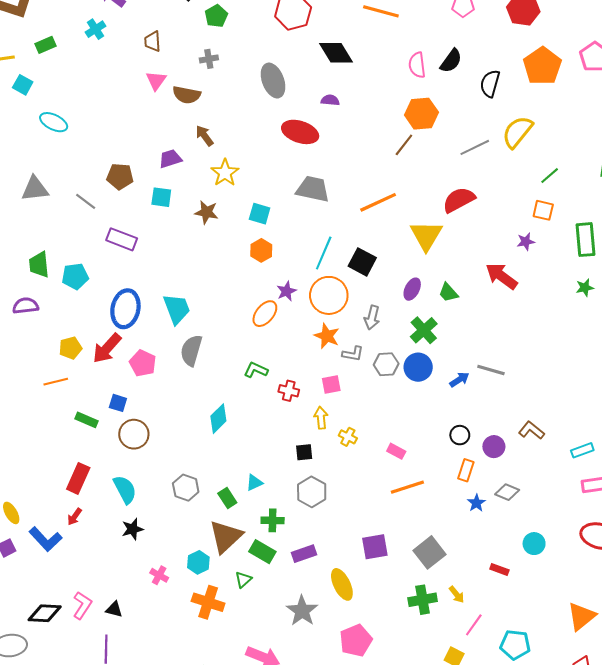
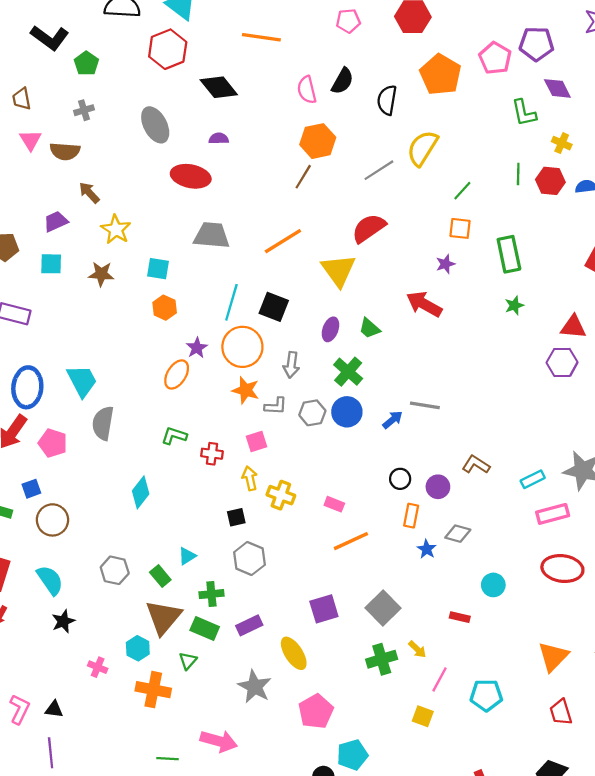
blue square: (118, 403) -> (31, 489), turned -30
yellow cross: (348, 437) -> (281, 495), size x1.4

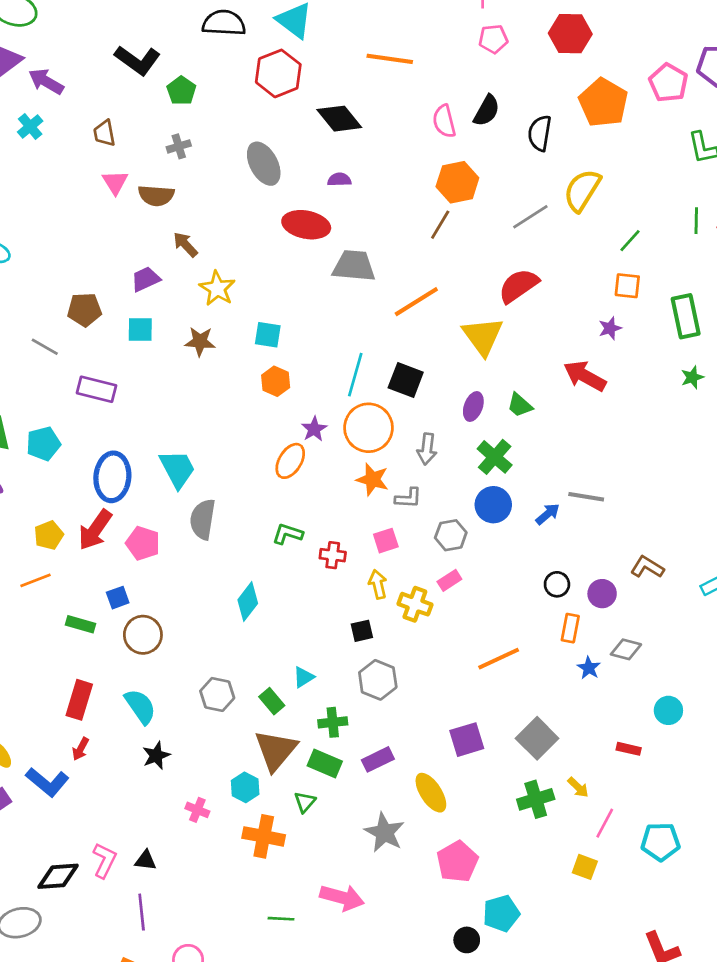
gray trapezoid: (212, 235) -> (354, 266), moved
gray hexagon: (312, 413) -> (451, 535), moved
pink rectangle: (334, 504) -> (449, 580), moved, turned -54

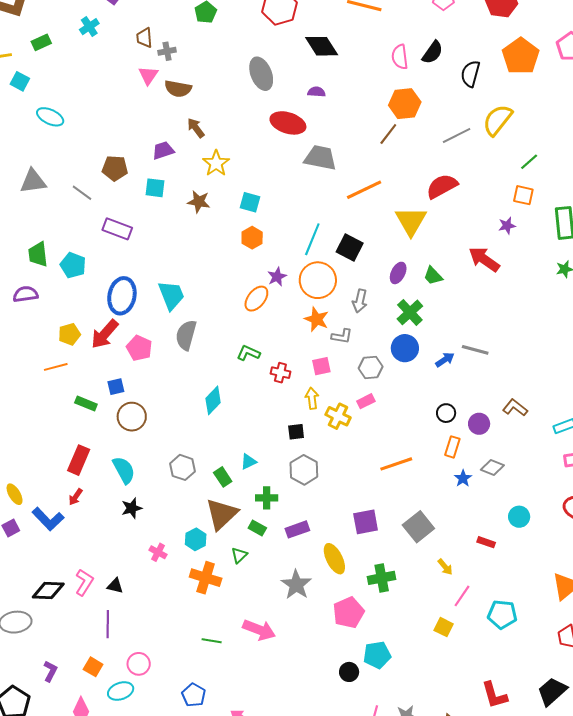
gray cross: (179, 146) -> (167, 51), moved
cyan pentagon: (43, 444) -> (73, 265), turned 30
green rectangle: (325, 763) -> (257, 528), size x0.7
green cross: (536, 799) -> (382, 578), moved

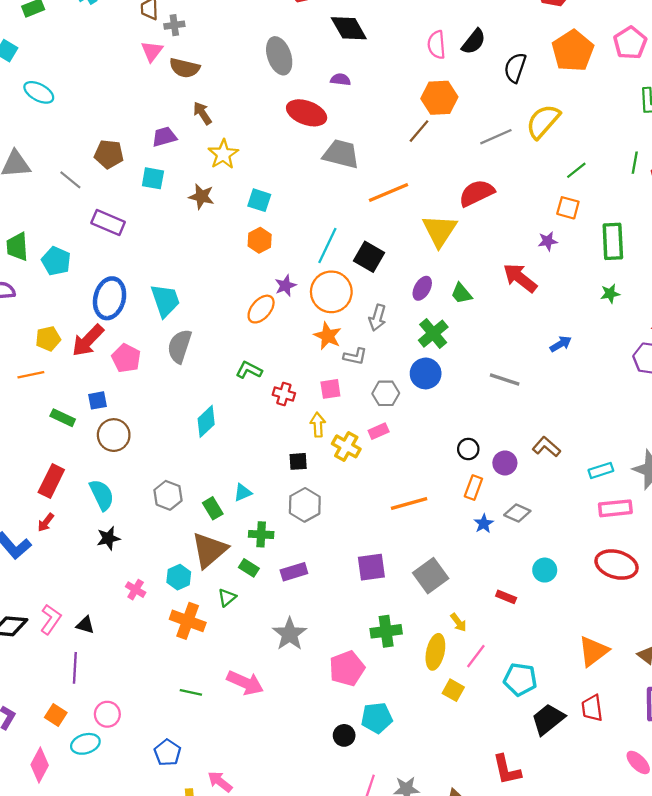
blue arrow: (445, 360) -> (561, 344), moved
yellow ellipse: (334, 559) -> (435, 652), moved, turned 36
black trapezoid: (552, 691) -> (548, 719), moved

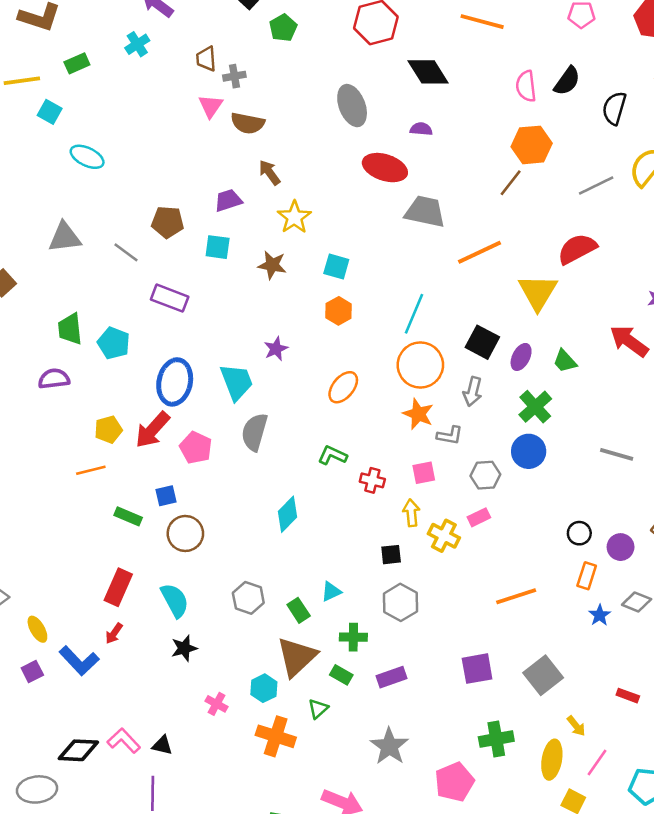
black square: (369, 257) -> (482, 342), moved
purple star: (285, 286) -> (276, 349), moved
pink L-shape: (51, 619) -> (124, 741), turned -76

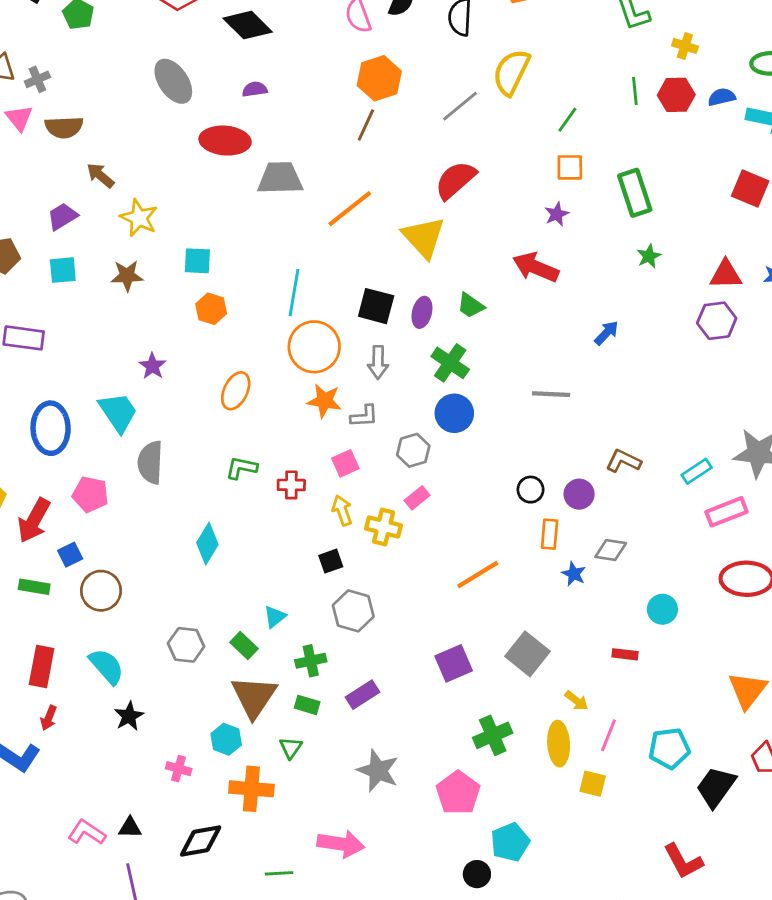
red arrow: (152, 430) -> (34, 520), moved
black diamond: (78, 750) -> (201, 841), moved

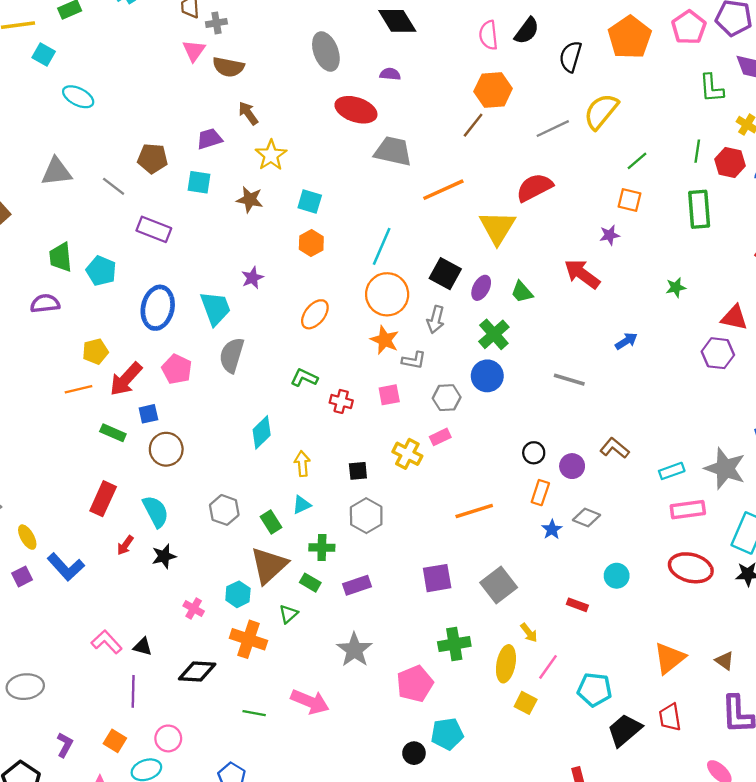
green rectangle: (635, 193) -> (699, 209), moved
yellow arrow: (342, 510) -> (302, 464), moved
red arrow: (49, 718) -> (125, 545), moved

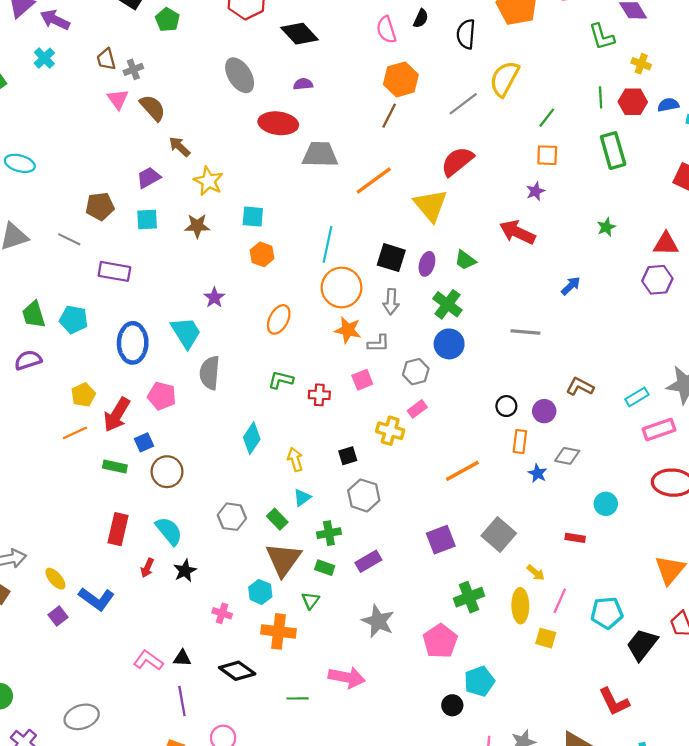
black semicircle: (527, 31) -> (421, 18), size x0.7
brown semicircle: (228, 67) -> (153, 108), turned -132
black diamond: (197, 671) -> (237, 671), turned 44

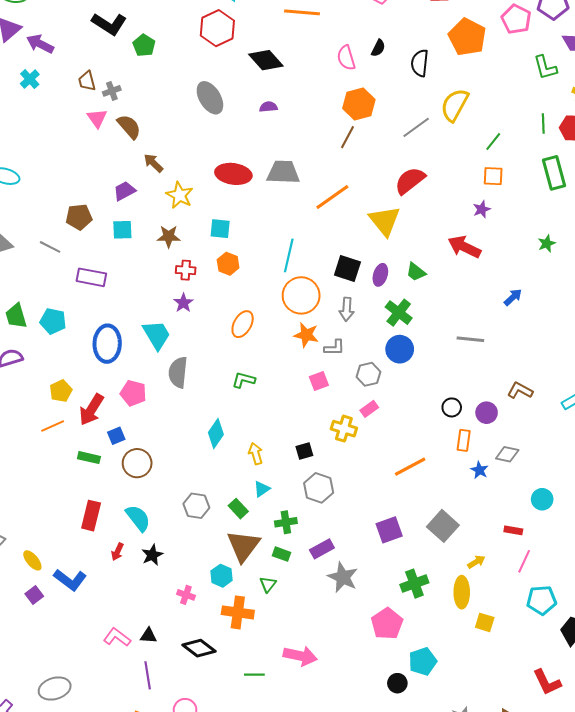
red ellipse: (278, 123) -> (233, 174), moved
red cross: (319, 395) -> (186, 270), moved
yellow arrow: (536, 573) -> (476, 562), turned -72
pink line: (560, 601) -> (524, 561), moved
gray star: (378, 621) -> (343, 577), moved

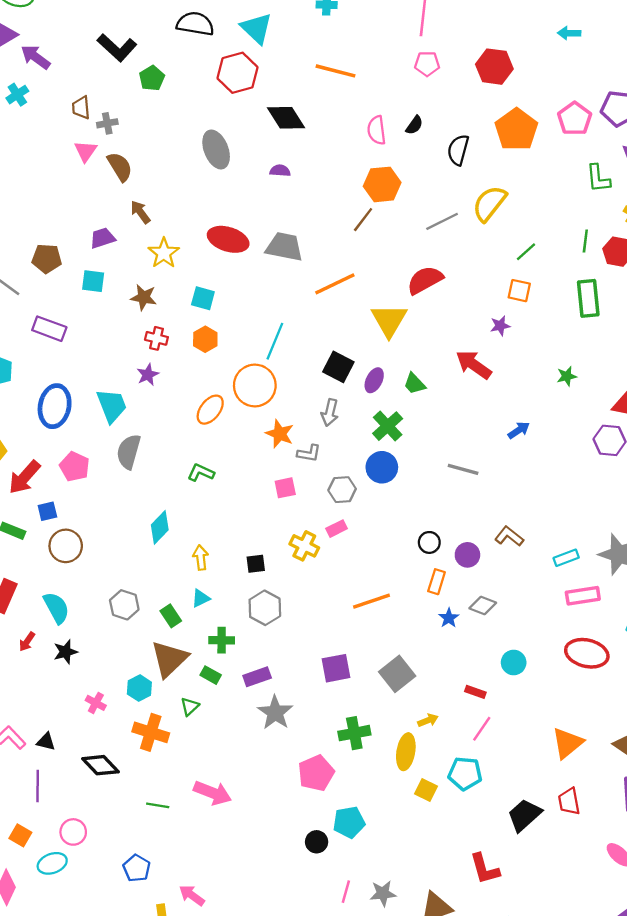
orange circle: (301, 295) -> (255, 386), moved
cyan pentagon: (542, 600) -> (465, 773), moved

